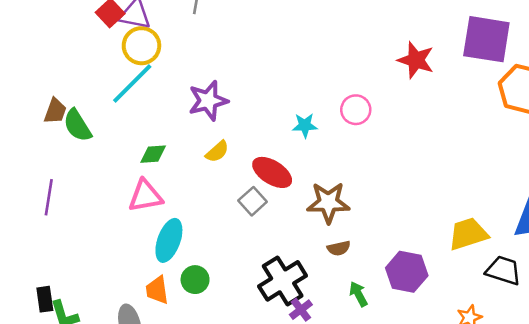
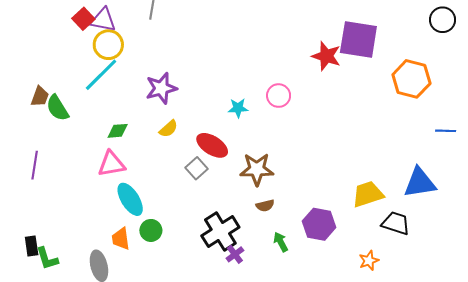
purple square: (486, 39) -> (358, 39), moved
cyan ellipse: (169, 240) -> (130, 199), turned -52

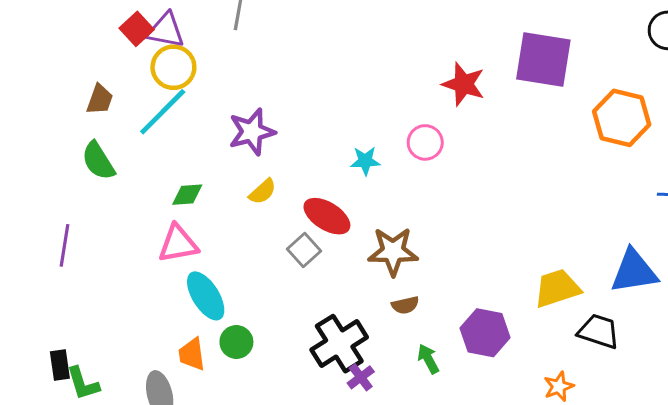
red star: (326, 56) -> (464, 84), moved
brown trapezoid: (40, 97) -> (100, 99), moved

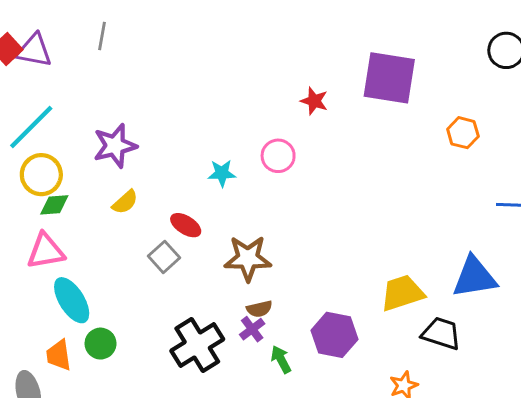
yellow circle: (173, 67) -> (41, 175), moved
red star: (464, 84) -> (314, 101), size x0.7
orange hexagon: (622, 118) -> (463, 133), size x0.6
red ellipse: (327, 216) -> (186, 225), size x0.7
purple cross: (361, 377) -> (252, 329), moved

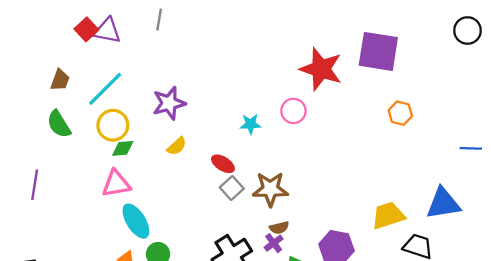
red star: (314, 101) -> (321, 69), size x2.0
orange hexagon: (463, 133) -> (400, 113), moved
gray square: (164, 257) -> (232, 188), moved

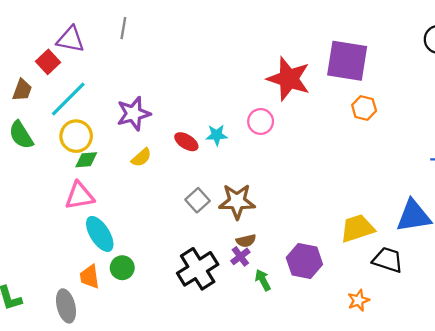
red square: (86, 29) -> (48, 62), moved
orange hexagon: (400, 113) -> (364, 108), moved
red ellipse: (223, 164) -> (186, 142), moved

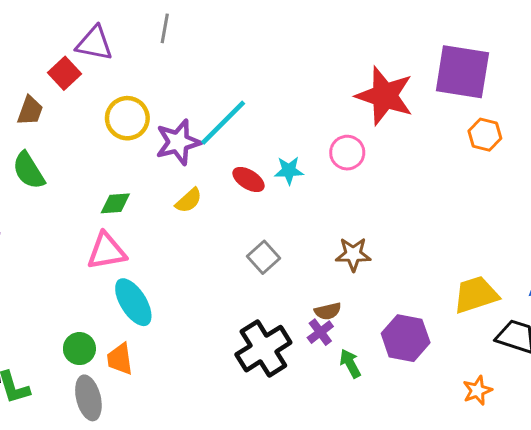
cyan line: (68, 99) -> (223, 123), moved
yellow circle: (76, 136) -> (127, 118), moved
brown star: (237, 201) -> (353, 254), moved, size x0.7
green circle: (122, 268) -> (79, 349), moved

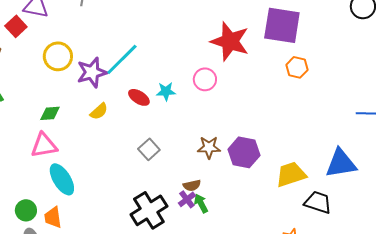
purple hexagon: (406, 338) -> (244, 152), moved
green arrow: (350, 363) -> (201, 203), moved

